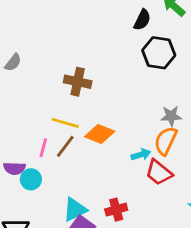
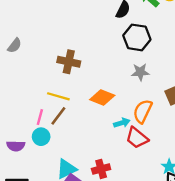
gray star: (171, 116) -> (140, 72), moved
orange diamond: (100, 134) -> (102, 97), moved
purple semicircle: (14, 168) -> (16, 146), moved
cyan circle: (31, 179) -> (41, 137), moved

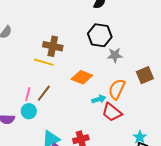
black hexagon: (137, 37) -> (100, 35), moved
yellow line: (58, 96) -> (44, 62), moved

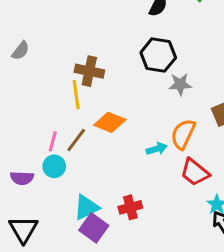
yellow line: (44, 62) -> (76, 95), turned 66
orange diamond: (82, 77) -> (110, 122), moved
red trapezoid: (112, 112) -> (195, 172), moved

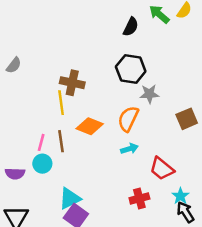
orange semicircle: (183, 134) -> (128, 119), moved
brown line: (76, 140) -> (61, 141), turned -45
red cross: (130, 207) -> (139, 198), moved

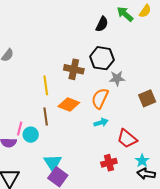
brown cross: (72, 83) -> (74, 69), moved
pink line: (41, 142) -> (20, 129), moved
cyan triangle: (70, 198) -> (53, 163), turned -36
black arrow: (185, 212) -> (146, 174), turned -48

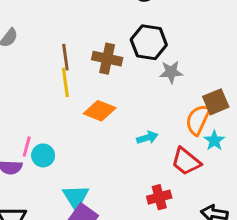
orange semicircle: (100, 98) -> (198, 120), moved
brown line: (46, 116) -> (65, 57), moved
cyan star: (142, 161) -> (214, 141), moved

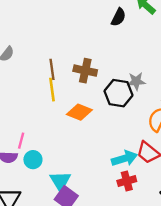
black hexagon: (149, 42) -> (118, 93), moved
cyan arrow: (147, 138) -> (124, 158), moved, size x1.5
cyan circle: (43, 155) -> (33, 160), moved

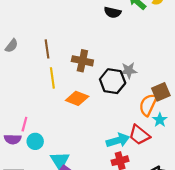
black semicircle: (118, 17) -> (113, 12), turned 77
brown line: (52, 69) -> (47, 49), moved

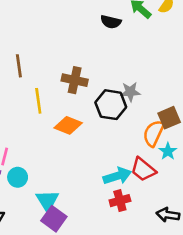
brown line: (47, 49) -> (19, 66), moved

